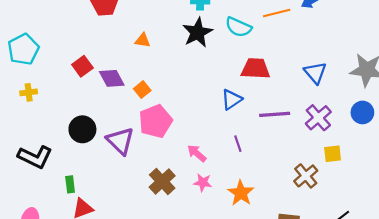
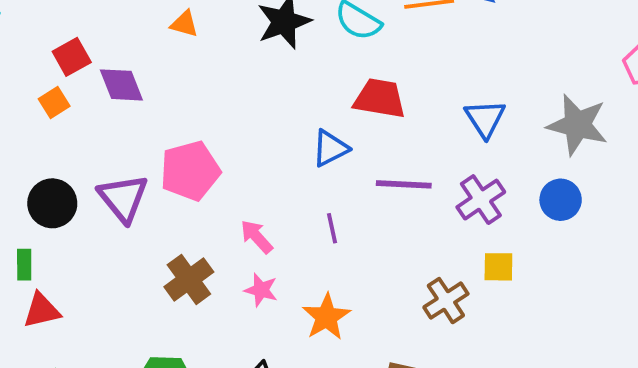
orange square: (142, 90) -> (54, 103), moved
black circle: (82, 129) -> (52, 203), moved

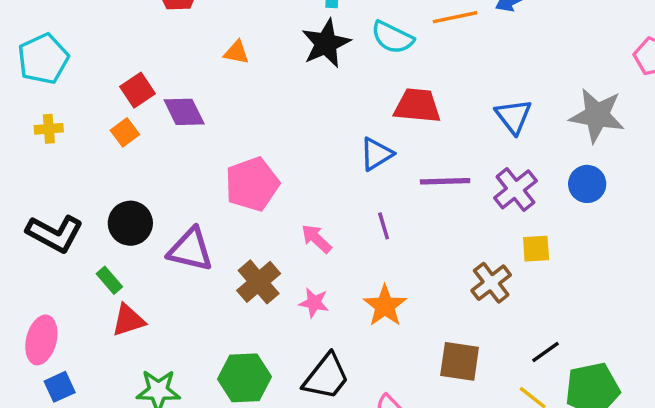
purple triangle: (123, 198) -> (190, 250), moved, turned -33
green rectangle: (24, 265) -> (109, 280), turned -36
pink star: (261, 290) -> (314, 303), moved

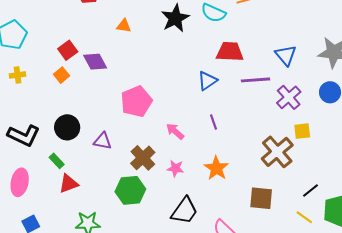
purple line: (445, 181) -> (255, 80), moved
purple triangle: (190, 250) -> (103, 141), size x0.7
brown cross: (491, 283) -> (277, 152), size x1.4
pink ellipse: (41, 340) -> (20, 182), moved
green hexagon: (244, 378) -> (130, 190), moved

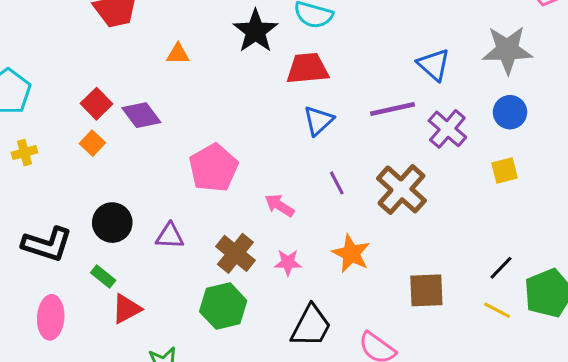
red trapezoid: (230, 52) -> (307, 68), moved
yellow square: (302, 131) -> (504, 171), moved
brown cross: (277, 152) -> (401, 189), moved

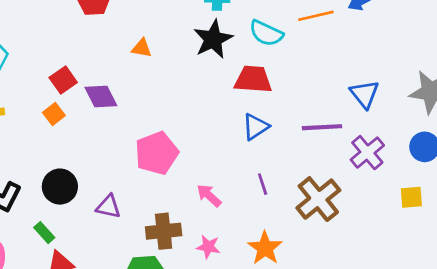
brown cross: (235, 253) -> (164, 231), turned 36

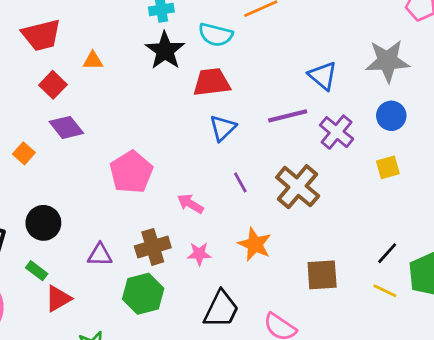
orange triangle: (142, 48) -> (93, 61), moved
red square: (63, 80) -> (53, 85), moved
purple triangle: (108, 207) -> (100, 255), moved

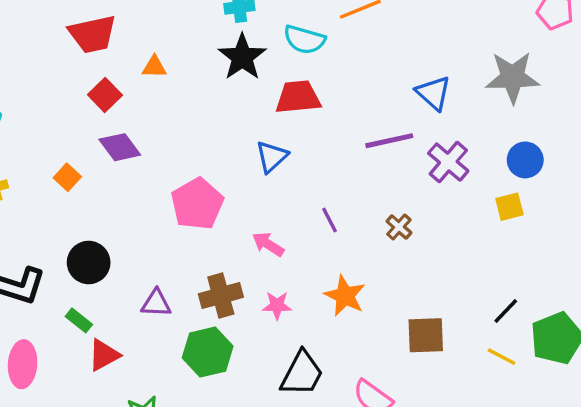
blue circle: (391, 116) -> (525, 160), moved
blue triangle: (223, 128) -> (272, 157), moved
brown cross: (298, 187) -> (399, 227), size x0.5

